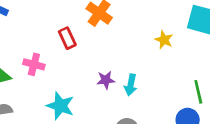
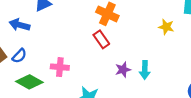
red rectangle: (67, 38) -> (101, 39), moved

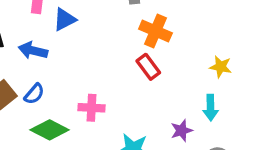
yellow star: (166, 27) -> (221, 67), moved
purple star: (123, 70) -> (182, 131), moved

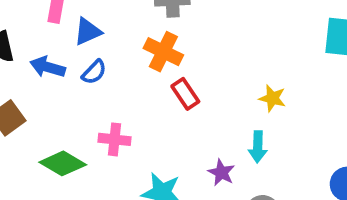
orange cross: (155, 31) -> (163, 52), moved
blue semicircle: (34, 94) -> (94, 72), moved
purple star: (182, 131) -> (221, 173), turned -30

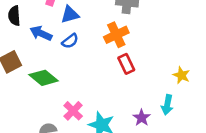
orange cross: (163, 52) -> (116, 35), turned 30
pink cross: (115, 139) -> (73, 111), moved, turned 30
green diamond: (63, 163) -> (44, 78), moved

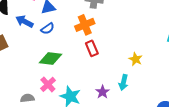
green diamond: (44, 78) -> (50, 58), moved, turned -35

